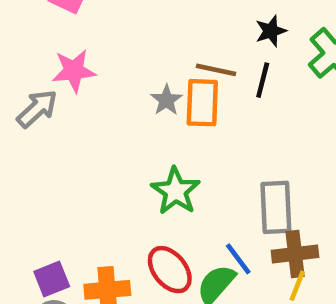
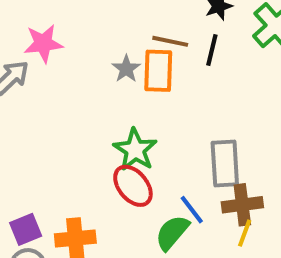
red ellipse: (170, 270) -> (133, 186), moved

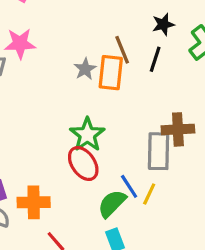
brown line: (170, 41) -> (122, 50), turned 52
brown cross: (242, 205) -> (178, 129), moved
yellow line: (245, 233) -> (149, 194), moved

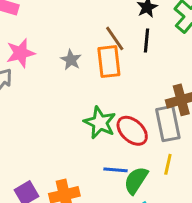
gray star: (85, 69) -> (71, 60), moved
red ellipse: (83, 164) -> (132, 131), moved
blue line: (129, 186) -> (115, 170), moved, turned -40

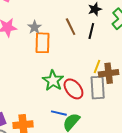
gray star: (71, 60) -> (34, 27), moved
orange rectangle: (109, 62) -> (42, 43), moved
yellow line: (168, 164) -> (97, 66), moved

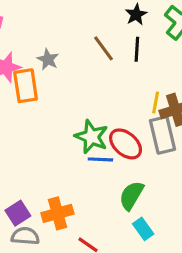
orange rectangle: (42, 43) -> (26, 86), moved
blue line: (59, 113) -> (100, 159), moved

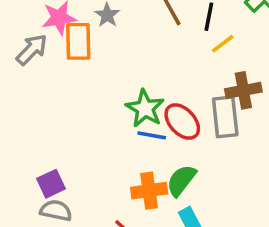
yellow line: (156, 103) -> (223, 44), moved, turned 35
orange cross: (57, 213) -> (149, 191), moved

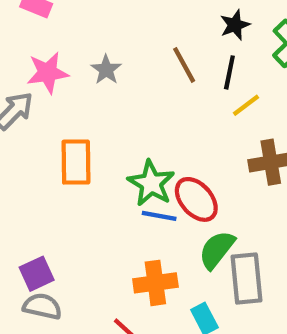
orange rectangle: (78, 41) -> (76, 162), moved
gray rectangle: (225, 117) -> (246, 279), moved
green semicircle: (181, 180) -> (217, 250), moved

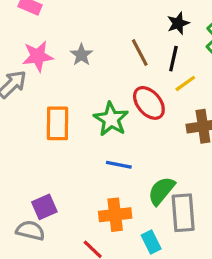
green star: (151, 183) -> (111, 119), moved
red ellipse: (196, 199) -> (149, 103), moved
purple square: (37, 274) -> (44, 207), moved

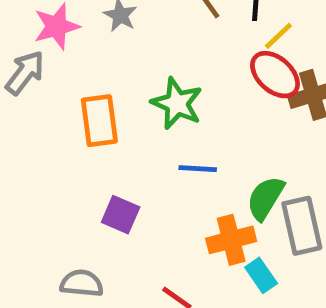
red ellipse: (149, 103) -> (275, 75), moved
purple square: (44, 207) -> (121, 215), moved, turned -35
orange cross: (115, 215) -> (231, 240), moved

